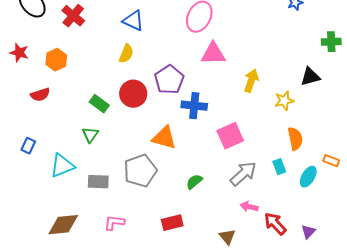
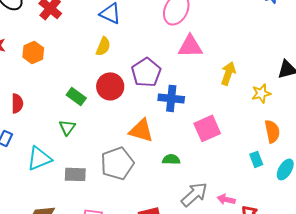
red semicircle: (40, 95) -> (17, 103), moved, turned -72
gray arrow: (243, 174) -> (194, 194), moved
green semicircle: (194, 182) -> (171, 159), moved, turned 42

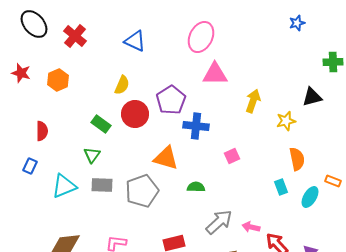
yellow semicircle: (103, 46) -> (122, 85), moved
pink square: (207, 128) -> (232, 156), size x0.6
gray rectangle: (75, 174) -> (102, 185), moved

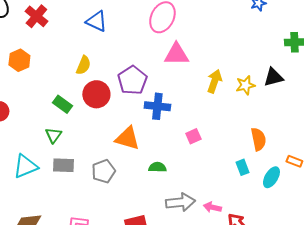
yellow star: (286, 121) -> (245, 85), moved
gray pentagon: (142, 191) -> (103, 171), size x0.7
gray arrow: (219, 222) -> (180, 202), turned 36

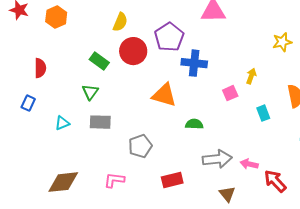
yellow arrow: (214, 81) -> (251, 76), moved, size x0.7
cyan triangle: (25, 166) -> (62, 123), size x0.6
cyan rectangle: (242, 167) -> (263, 113), moved
gray pentagon: (103, 171) -> (140, 146), moved

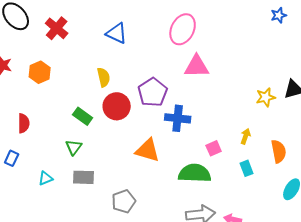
yellow semicircle: (120, 22) -> (104, 77), turned -36
yellow arrow: (251, 76) -> (246, 136), moved
green semicircle: (194, 124) -> (195, 173), moved, size x1.8

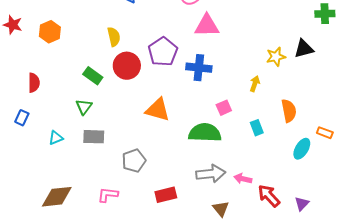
blue cross: (178, 118) -> (199, 68), moved
yellow arrow: (246, 136) -> (255, 84), moved

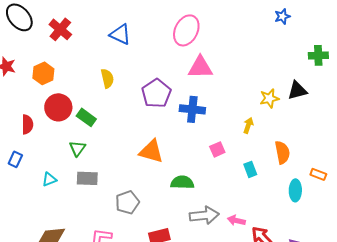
red circle: (127, 66) -> (58, 107), moved
green semicircle: (205, 133) -> (182, 182), moved, size x0.7
cyan ellipse: (302, 149) -> (295, 190), turned -30

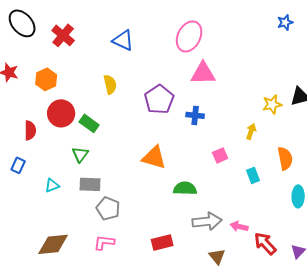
blue cross: (192, 109) -> (195, 115), size x0.7
gray pentagon: (127, 202) -> (108, 208), moved, turned -30

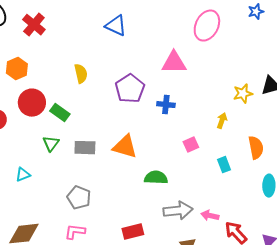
pink ellipse: (189, 36) -> (207, 26), moved
blue triangle: (123, 40) -> (116, 26), moved
gray rectangle: (90, 184) -> (85, 148), moved

